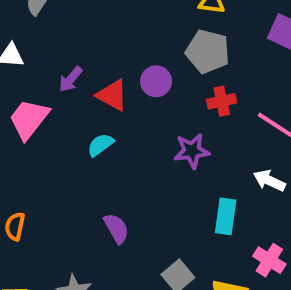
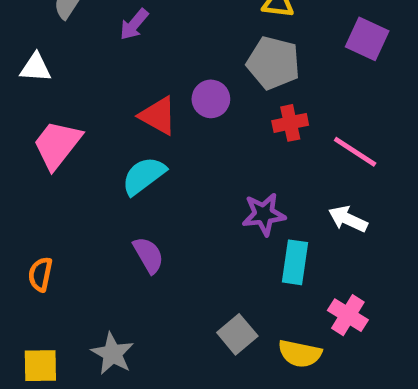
purple arrow: (71, 79) -> (134, 24), moved
cyan semicircle: (100, 145) -> (144, 176), size x1.4
purple star: (192, 151) -> (264, 214), moved
purple semicircle: (116, 228) -> (148, 255), moved

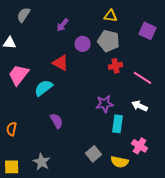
purple arrow: (134, 24) -> (63, 25), moved
purple circle: (211, 99) -> (83, 44), moved
cyan semicircle: (144, 176) -> (44, 88), moved

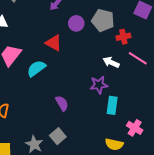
red cross: (116, 66) -> (123, 37), moved
white arrow: (140, 106) -> (111, 62), moved
purple semicircle: (57, 121) -> (62, 103), moved
gray square: (94, 154) -> (58, 136), moved

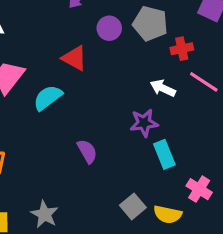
cyan rectangle: (112, 105) -> (164, 154), turned -30
gray square: (58, 136) -> (133, 206), moved

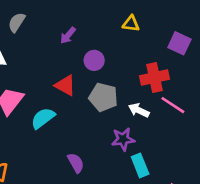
gray pentagon: (150, 23) -> (103, 97), moved
red cross: (182, 49) -> (155, 77), size x1.5

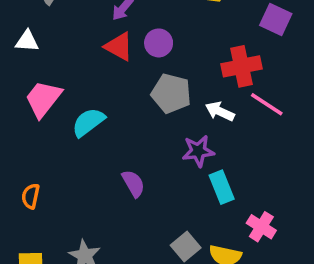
red triangle: (65, 85) -> (119, 47), moved

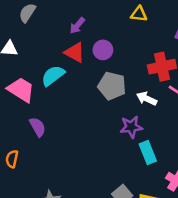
pink trapezoid: (43, 99) -> (21, 90), turned 84
cyan semicircle: (88, 122) -> (53, 76), moved
purple semicircle: (133, 183) -> (38, 127), moved

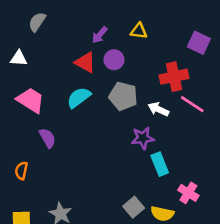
yellow triangle: (139, 14) -> (139, 31), moved
purple arrow: (77, 26) -> (100, 35), moved
cyan semicircle: (53, 76) -> (79, 98), moved

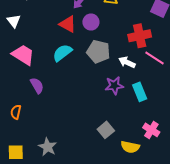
white triangle: (19, 58) -> (14, 21), turned 48
cyan rectangle: (160, 164) -> (140, 92), moved
gray square: (134, 207) -> (106, 130), moved

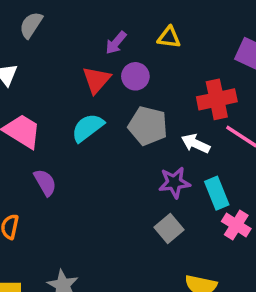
red triangle: (68, 24) -> (96, 80), turned 42
gray square: (106, 130) -> (169, 229), moved
pink cross: (151, 130) -> (236, 225), moved

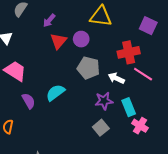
yellow triangle: (169, 37) -> (101, 16), size x1.6
purple arrow: (116, 43) -> (49, 20), moved
cyan semicircle: (88, 128) -> (55, 93), moved

